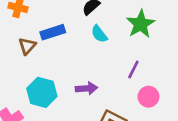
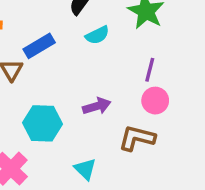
cyan semicircle: (99, 34) -> (97, 35), turned -66
pink circle: (148, 97) -> (155, 101), moved

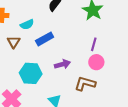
cyan semicircle: (97, 35) -> (27, 24), moved
blue rectangle: (39, 46) -> (45, 39), moved

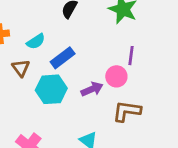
pink circle: (96, 62) -> (116, 76), moved
cyan hexagon: (31, 73) -> (51, 89), moved

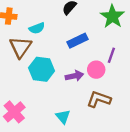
blue rectangle: (63, 58) -> (78, 41), moved
brown triangle: (21, 68) -> (20, 47), size x1.5

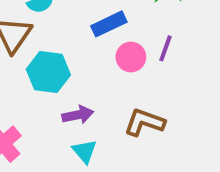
pink circle: (96, 70) -> (131, 57), moved
purple arrow: (74, 76) -> (78, 115), moved

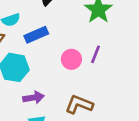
blue rectangle: (109, 24) -> (36, 35), moved

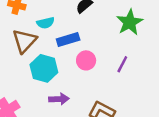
pink circle: (71, 59) -> (86, 60), moved

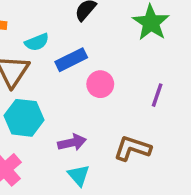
purple line: (122, 64) -> (157, 95), moved
cyan hexagon: (44, 68) -> (24, 118), moved

